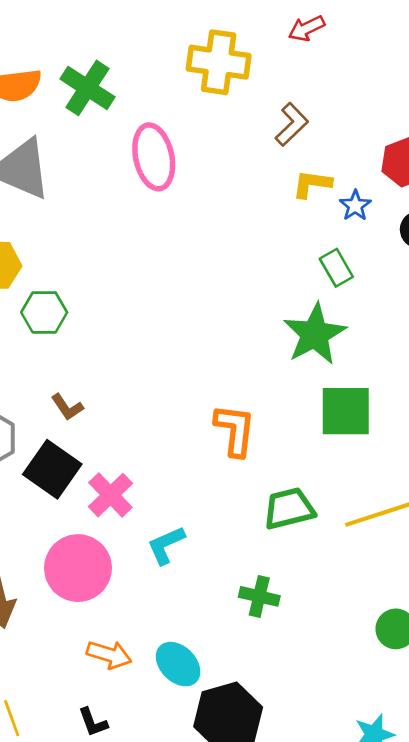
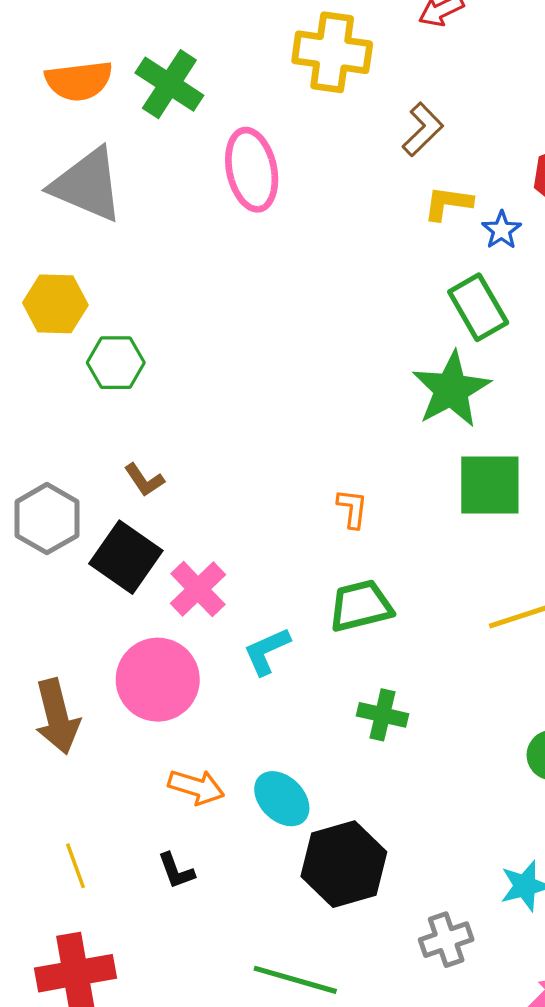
green rectangle: (336, 268) -> (478, 307), size x1.4
orange L-shape: (235, 430) -> (352, 509), size x0.6
green trapezoid: (289, 509) -> (361, 606), moved

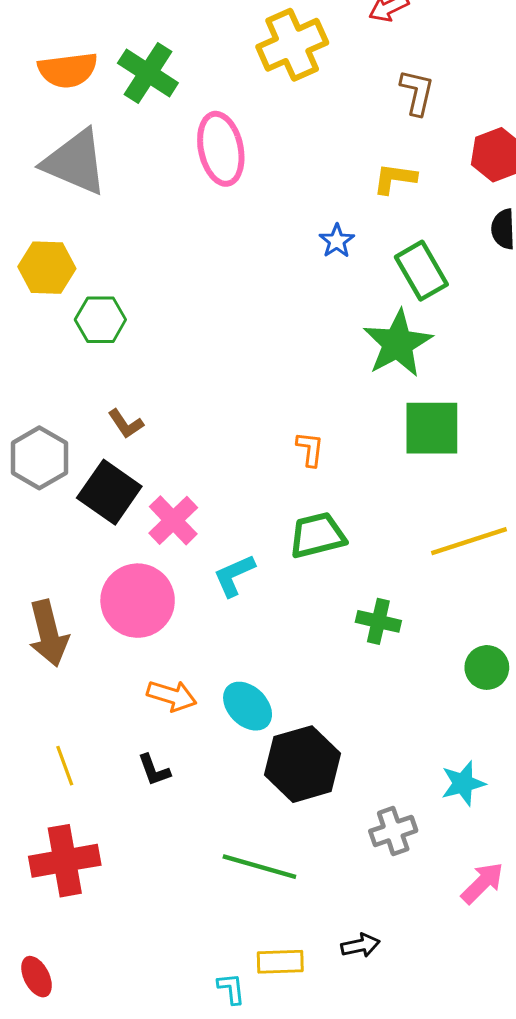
yellow cross: (332, 52) -> (292, 45), turned -32
brown L-shape: (423, 129) -> (417, 92), moved, turned -33
blue star: (502, 230) -> (337, 241), moved
green cross: (382, 715) -> (378, 621), moved

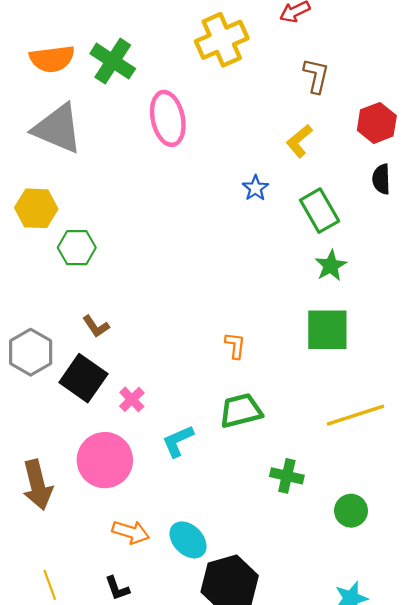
yellow L-shape: (395, 179) -> (299, 141), turned -48
green star: (398, 343) -> (331, 266), moved, size x0.6
pink cross: (173, 520) -> (132, 399), size x0.7
green circle: (487, 667) -> (351, 511), moved

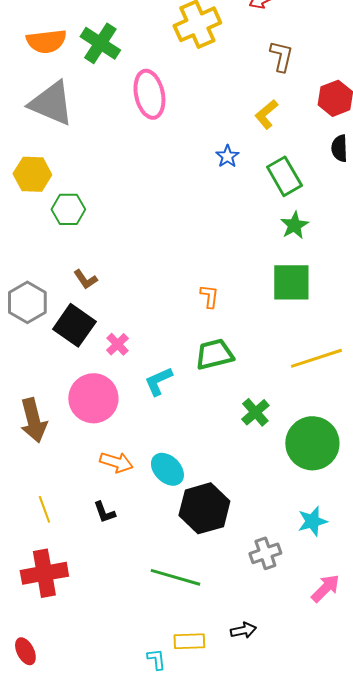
green cross: (287, 476) -> (255, 412), turned 36
green circle: (351, 511) -> (312, 443), size x1.8

